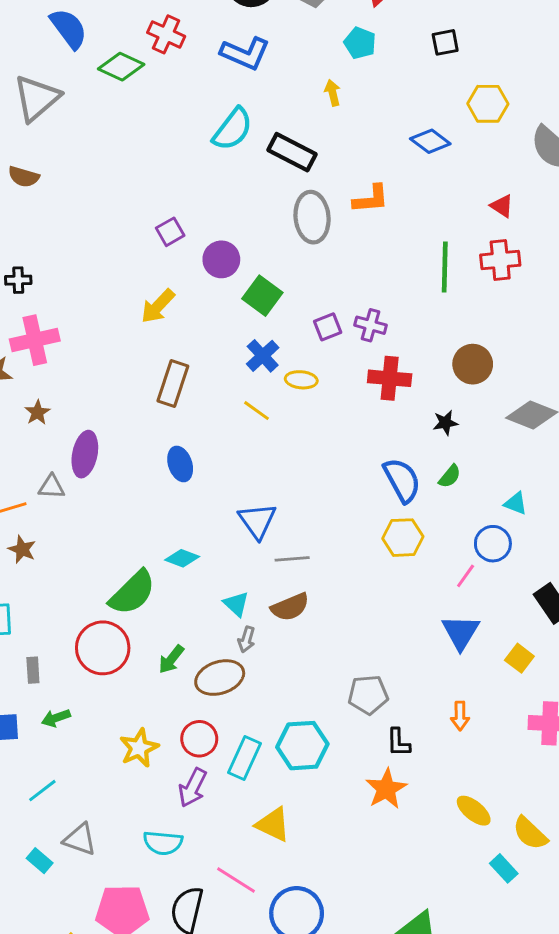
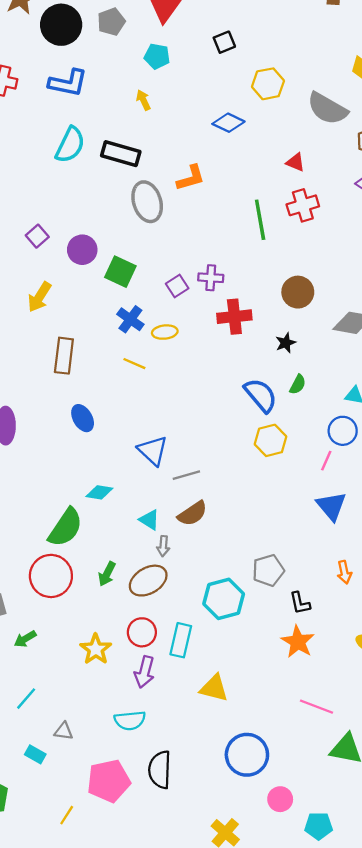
cyan hexagon: (302, 746) -> (224, 599), moved
gray triangle: (80, 839) -> (64, 731), size x0.7
pink line: (236, 880) -> (317, 707), moved

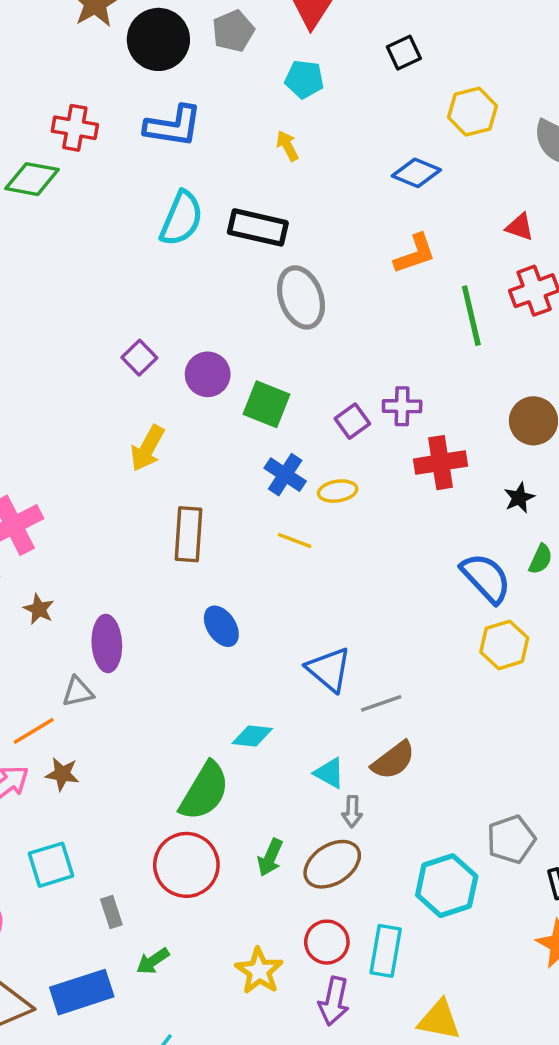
orange L-shape: (191, 178) -> (415, 254), moved

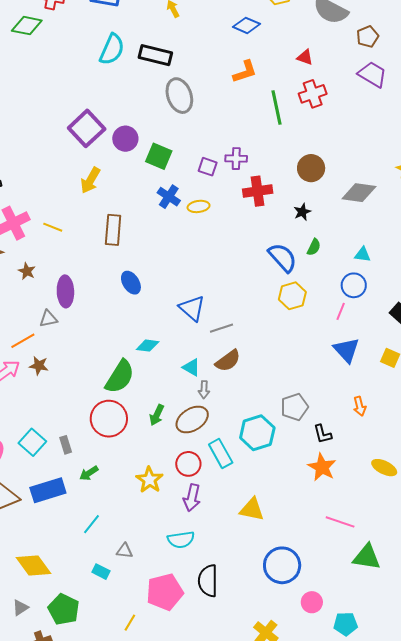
purple square: (139, 358) -> (87, 128), size x1.8
purple square: (352, 421) -> (208, 167), turned -36
yellow line: (295, 541) -> (53, 227), moved
cyan square: (51, 865) -> (32, 442), moved, turned -32
cyan rectangle: (386, 951) -> (221, 454), moved, turned -40

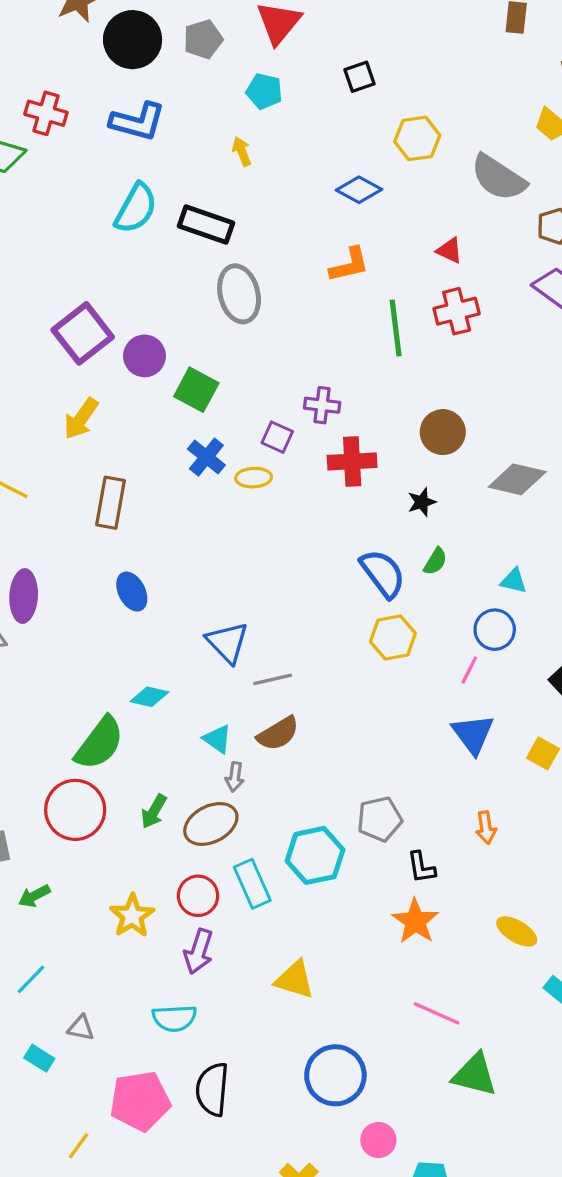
purple square: (208, 167) -> (277, 437), moved

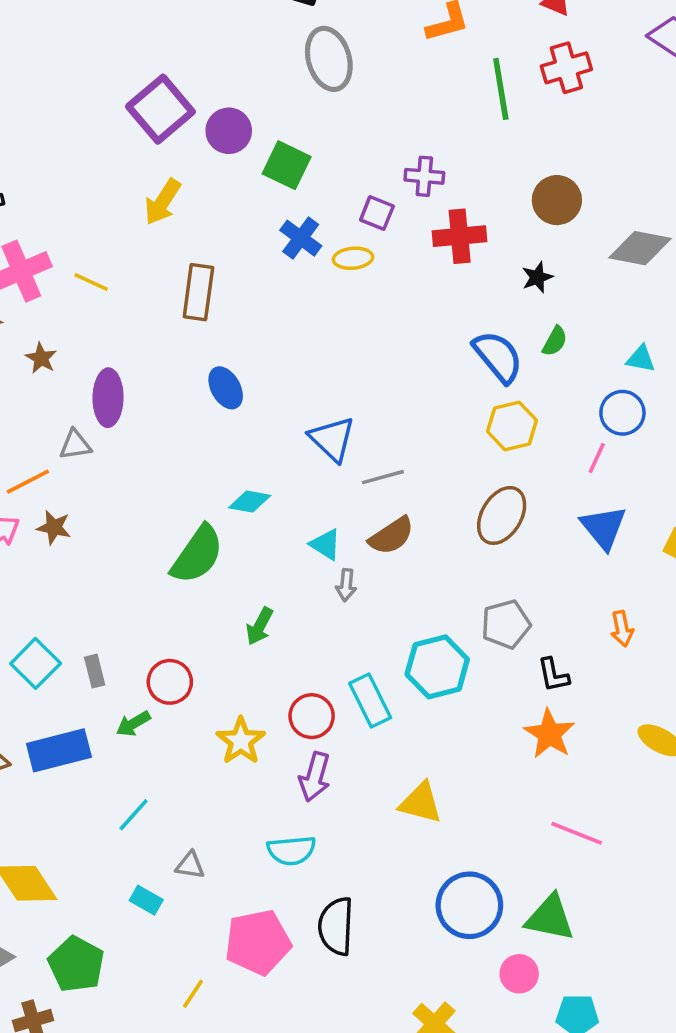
red circle: (75, 810) -> (170, 682), moved, size x0.7
brown ellipse: (211, 824) -> (502, 515), moved, turned -30
green triangle: (475, 1075) -> (550, 918), moved

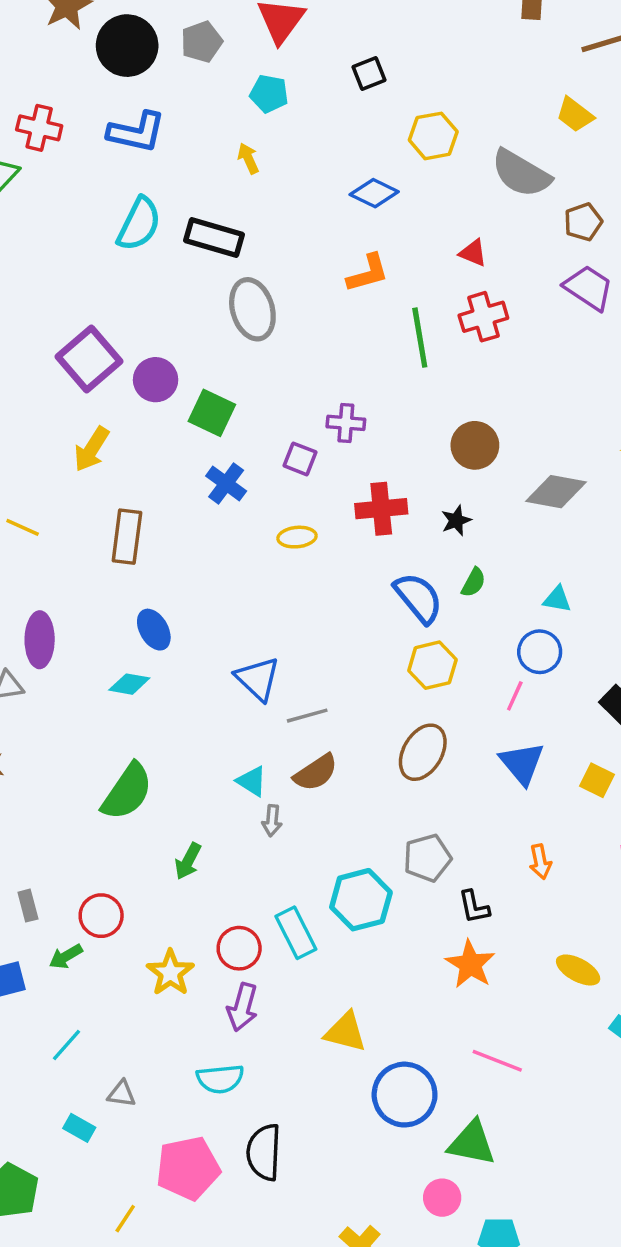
red cross: (460, 236) -> (381, 509), moved
yellow ellipse: (353, 258) -> (297, 537), moved
cyan diamond: (250, 502) -> (129, 684), moved
blue circle: (469, 905) -> (405, 1095), moved

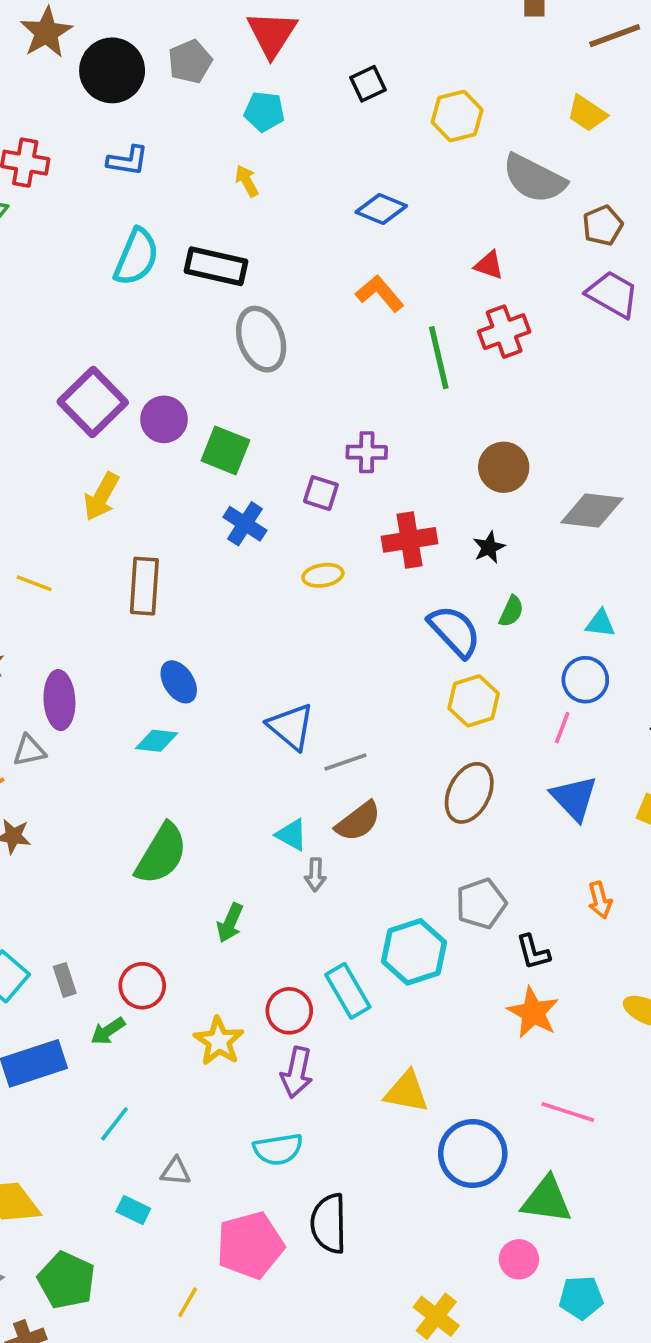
blue L-shape: (136, 132) -> (128, 161), size x0.7
yellow hexagon: (433, 136) -> (457, 116), moved
orange L-shape: (368, 273) -> (380, 293), turned -111

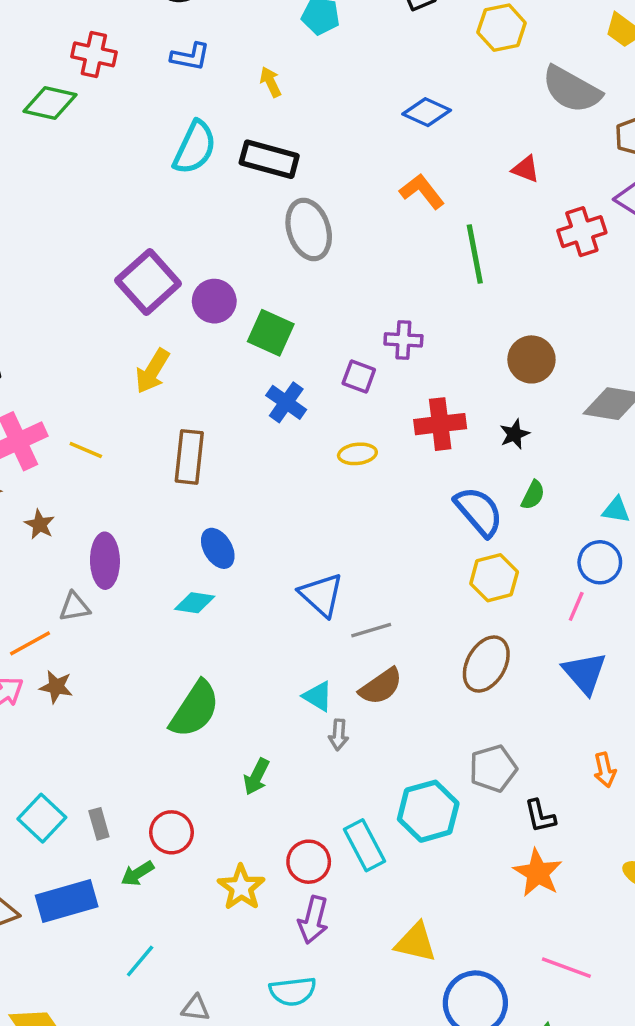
yellow arrow: (247, 181) -> (271, 82), moved
red cross: (504, 332) -> (582, 232), moved

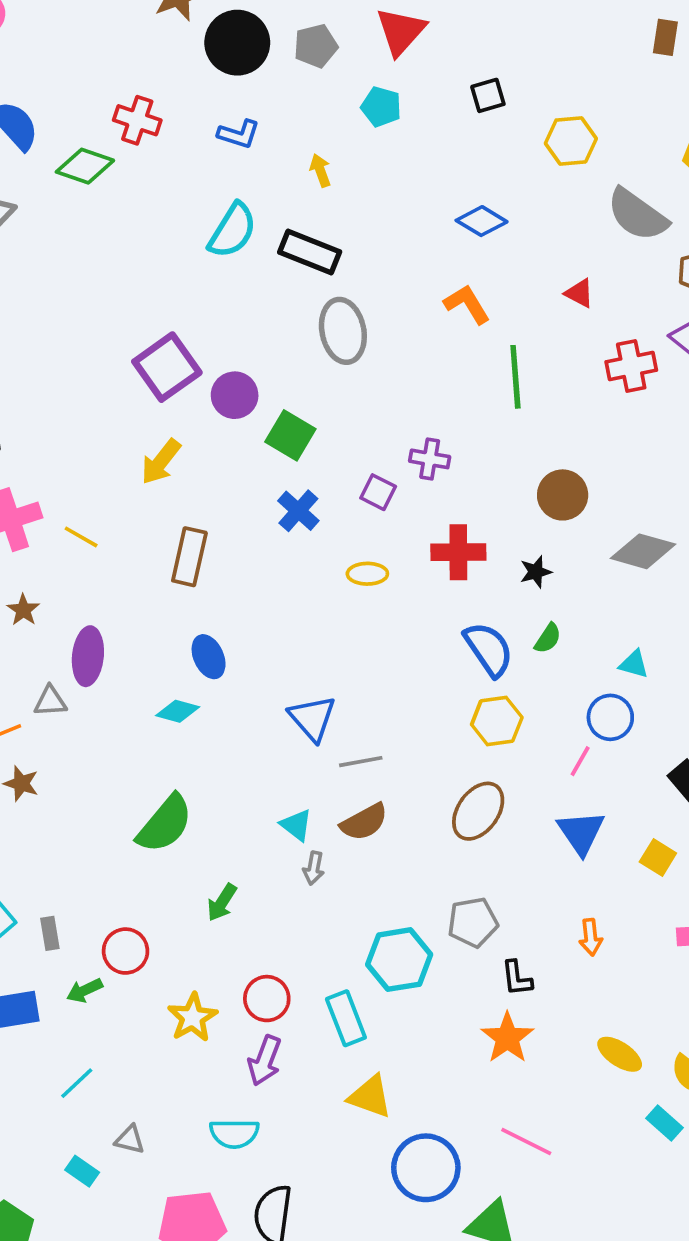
cyan rectangle: (365, 845) -> (346, 1018), moved

